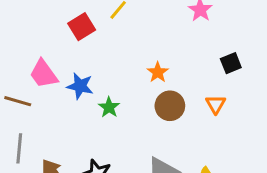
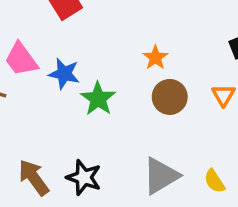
green star: (109, 107) -> (98, 99), size x1.4

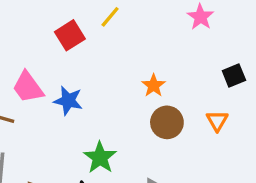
green star: (98, 99) -> (100, 158), moved

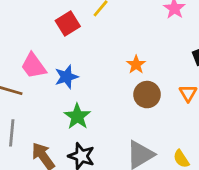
blue star: (68, 101) -> (66, 77), turned -30
green star: (100, 158) -> (77, 116), moved

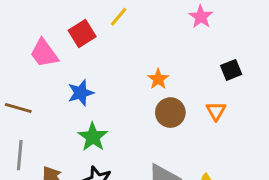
pink trapezoid: (34, 66) -> (44, 53), moved

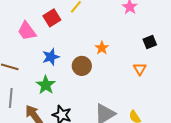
brown circle: (170, 113) -> (82, 66), moved
green star: (93, 137) -> (46, 85), moved

